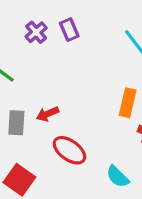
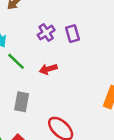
red arrow: (47, 114) -> (48, 69), moved

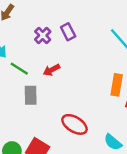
gray rectangle: (22, 102) -> (31, 95), moved

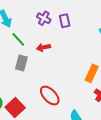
purple cross: (43, 36) -> (44, 18), turned -32

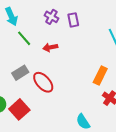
gray rectangle: (21, 63) -> (20, 73), moved, turned 42
red ellipse: (50, 96) -> (43, 82), moved

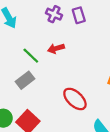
green line: (24, 38) -> (31, 56), moved
red ellipse: (43, 82) -> (75, 99), moved

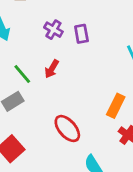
red arrow: (56, 48) -> (52, 69), turned -49

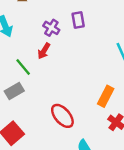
purple rectangle: (81, 34) -> (78, 20), moved
red arrow: (52, 69) -> (44, 51), moved

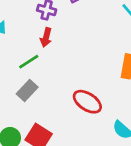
green line: (23, 67) -> (29, 62), turned -66

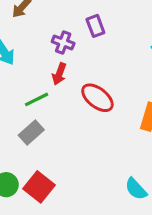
red ellipse: (87, 102) -> (97, 98), moved

